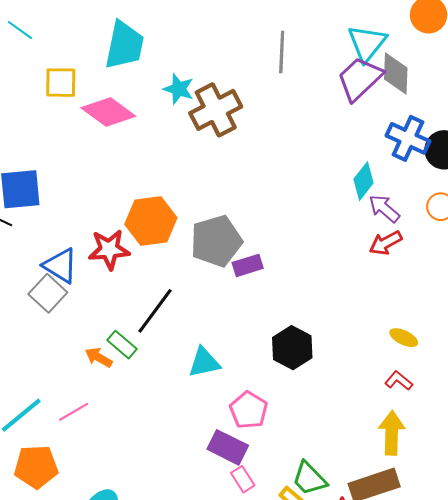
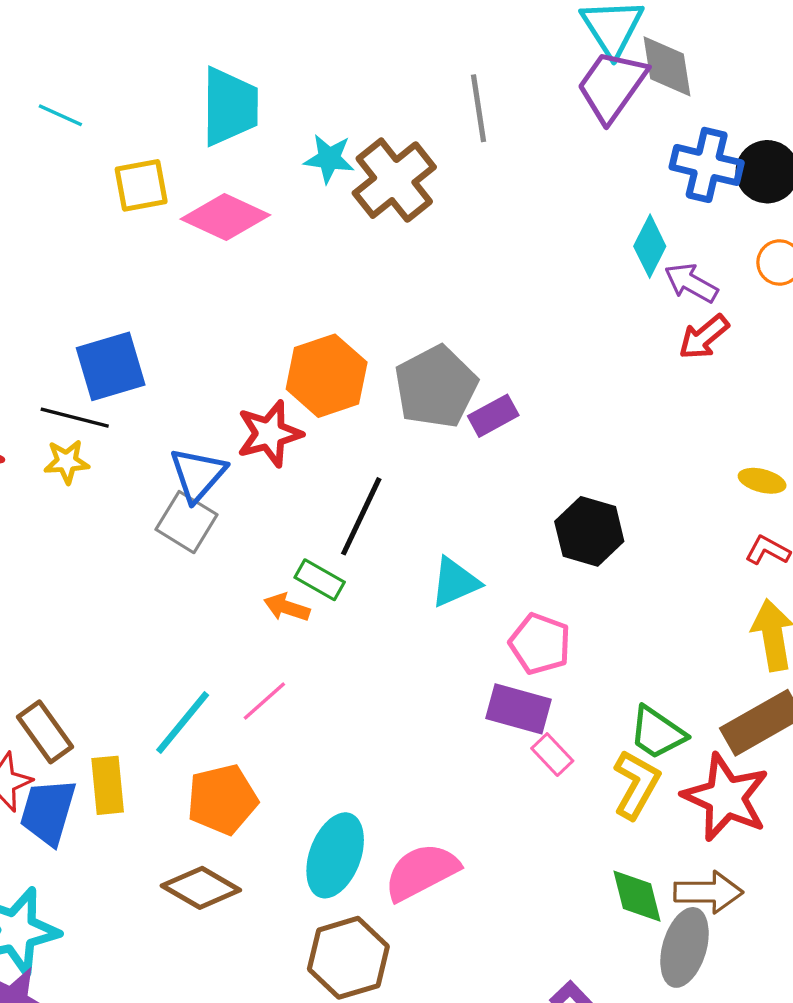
gray line: (282, 52) -> (479, 108), moved
blue triangle: (60, 266) -> (198, 474), turned 51

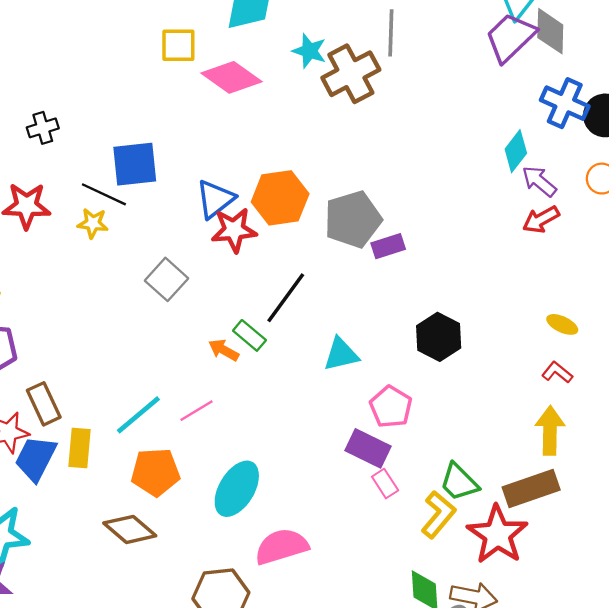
gray line: (479, 108) -> (391, 33), moved
blue triangle: (198, 474) -> (215, 199), moved
cyan ellipse: (335, 855) -> (237, 489), moved

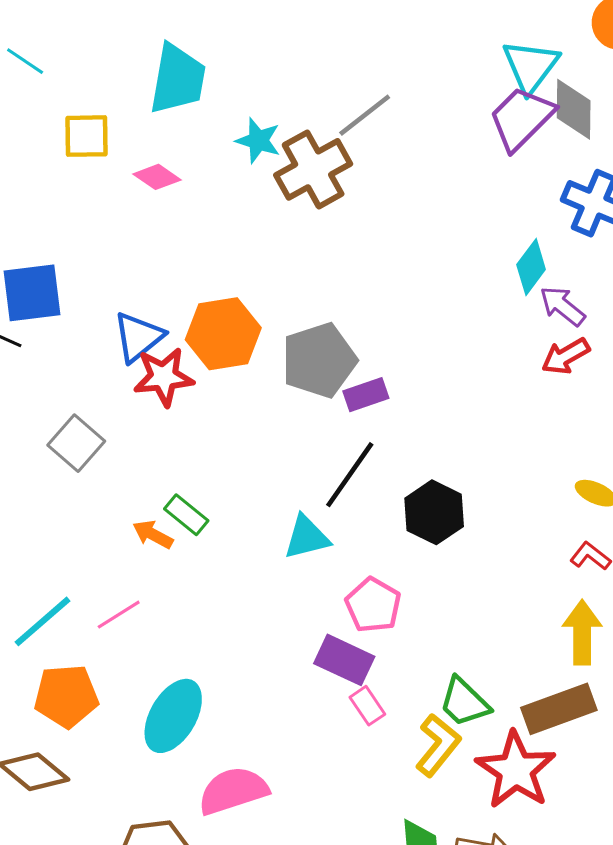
gray line: (391, 33) -> (365, 115), turned 51
pink diamond: (232, 77) -> (157, 177), size x0.6
black line: (286, 298) -> (350, 475), moved

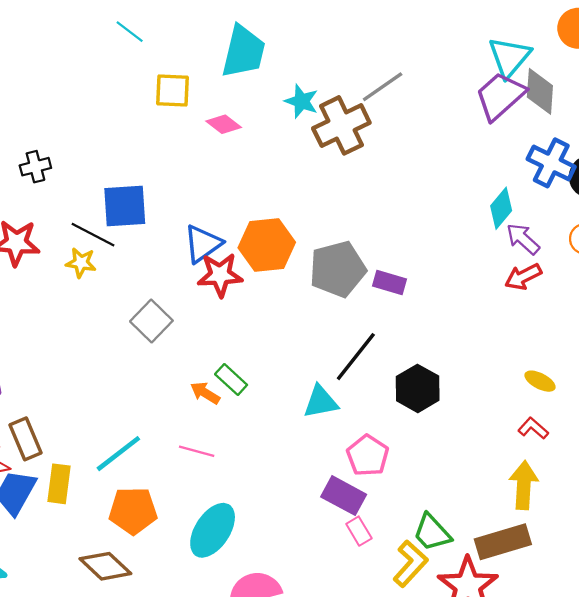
purple rectangle: (366, 395) -> (390, 282), moved, turned 32
pink line: (119, 615) -> (197, 451), moved, turned 44

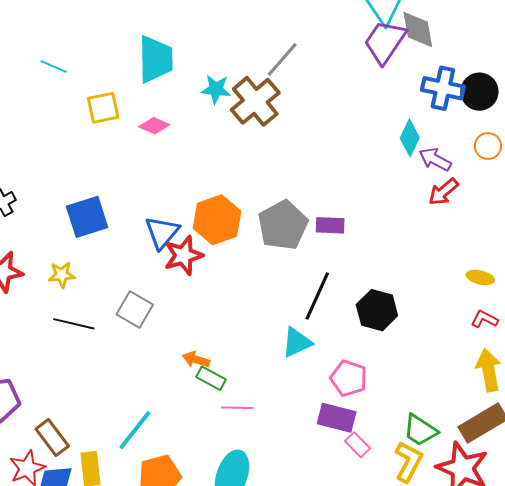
black line: (93, 235) -> (74, 324), moved
green rectangle: (231, 380) -> (211, 378), moved
pink line: (197, 451) -> (237, 408), moved

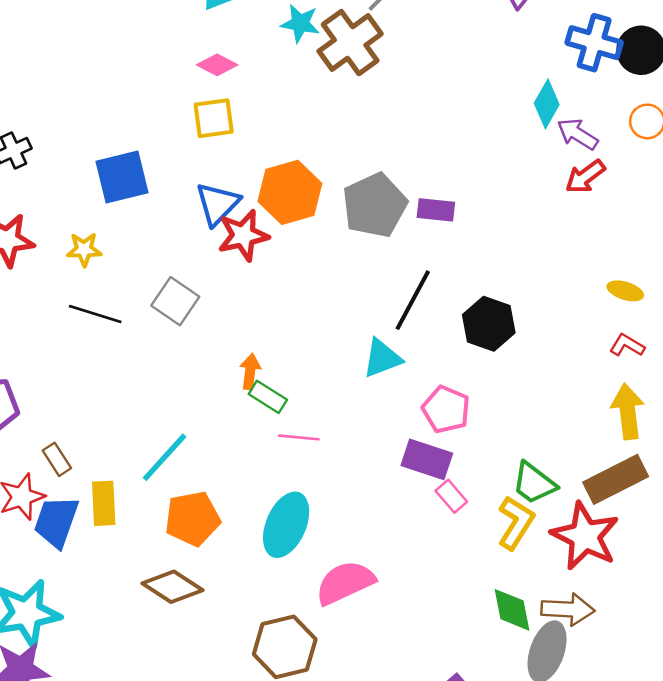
yellow square: (103, 108) -> (214, 118), moved
orange arrow: (196, 360) -> (250, 371), turned 76
brown rectangle: (52, 438) -> (57, 459), size x0.7

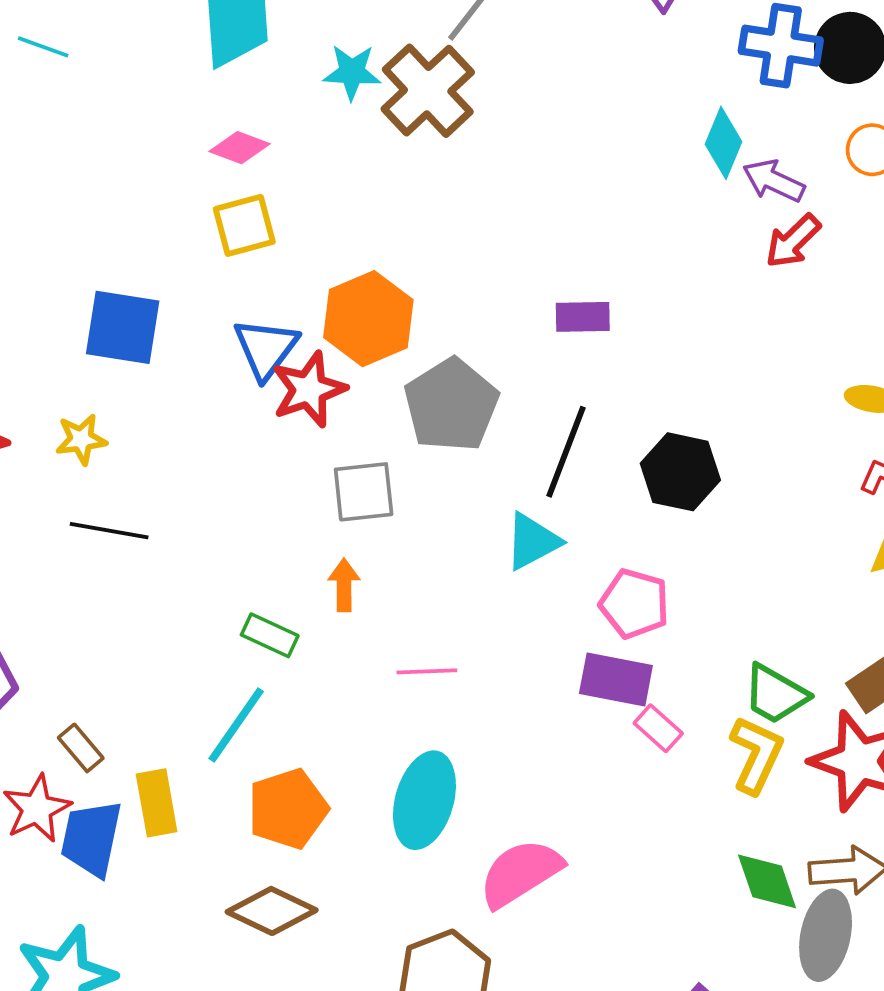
blue square: (122, 177) -> (123, 327), turned 30
gray pentagon: (375, 205) -> (451, 405), moved
gray square: (175, 301) -> (364, 492), moved, turned -33
green rectangle: (268, 397) -> (270, 635), moved

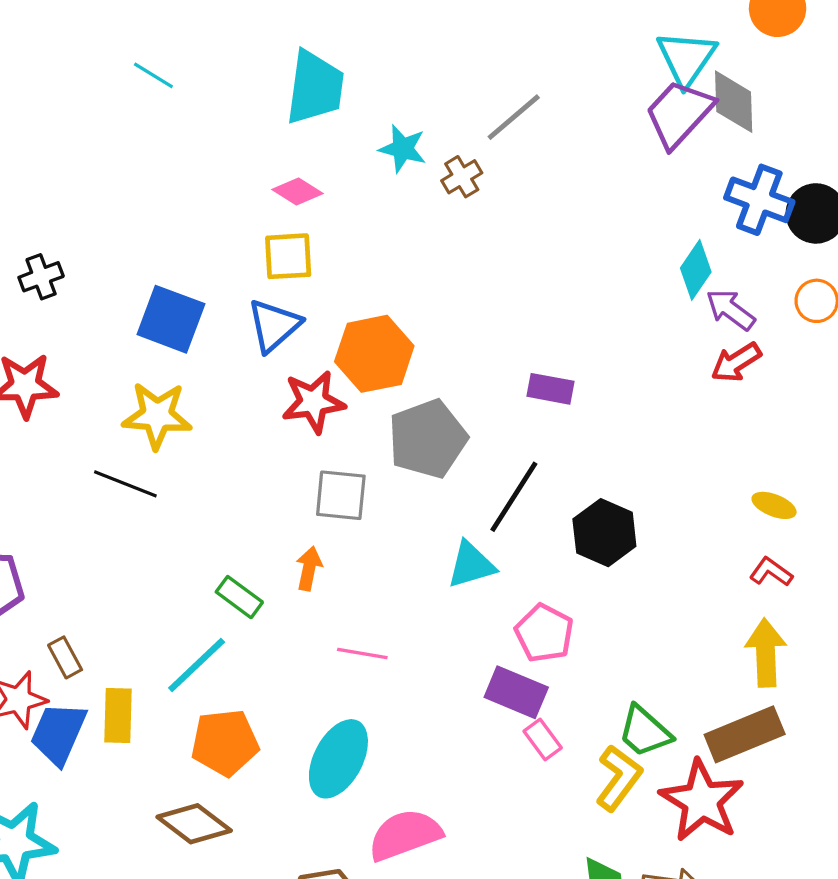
brown cross: (428, 91) -> (462, 177), size x0.5
blue triangle: (266, 348) -> (274, 325), moved
yellow star: (81, 439) -> (157, 415), moved, size x1.6

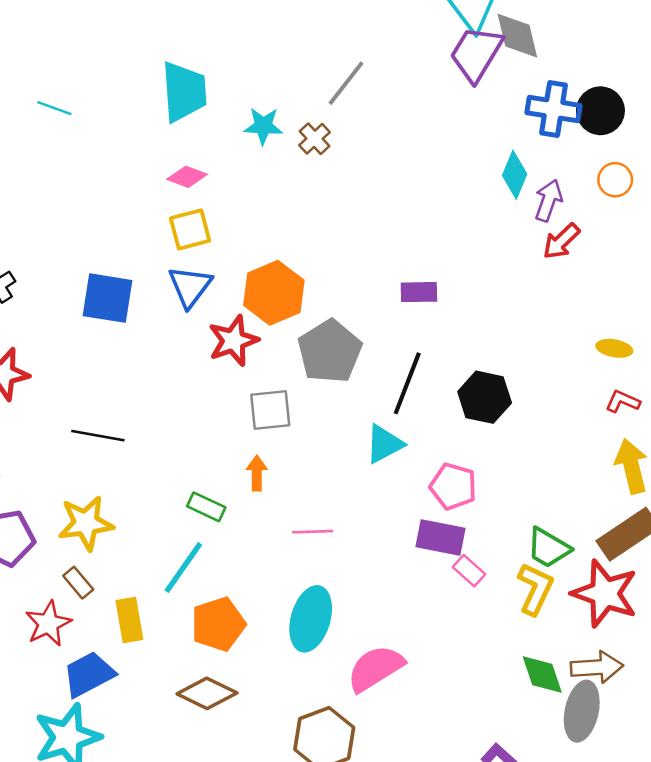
purple arrow: (730, 310) -> (548, 201), turned 84
yellow star: (157, 415) -> (86, 523), moved
blue trapezoid: (58, 733) -> (89, 674), moved, turned 50

